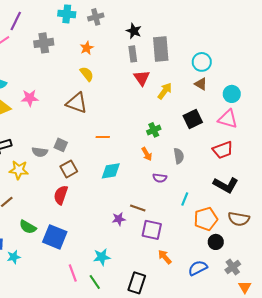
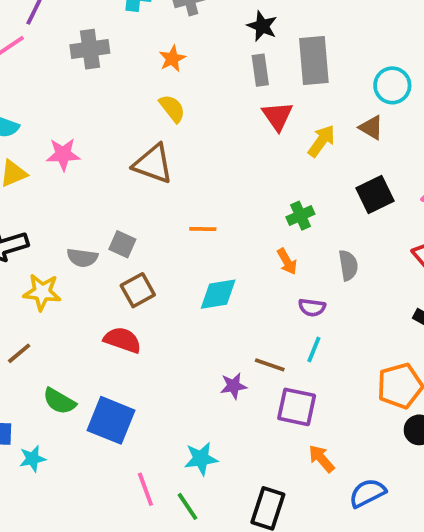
brown triangle: (201, 84) -> (371, 128), moved
red semicircle: (61, 195) -> (122, 340), turned 90
cyan line: (185, 199) -> (314, 350), moved
blue semicircle: (198, 268) -> (367, 493), moved

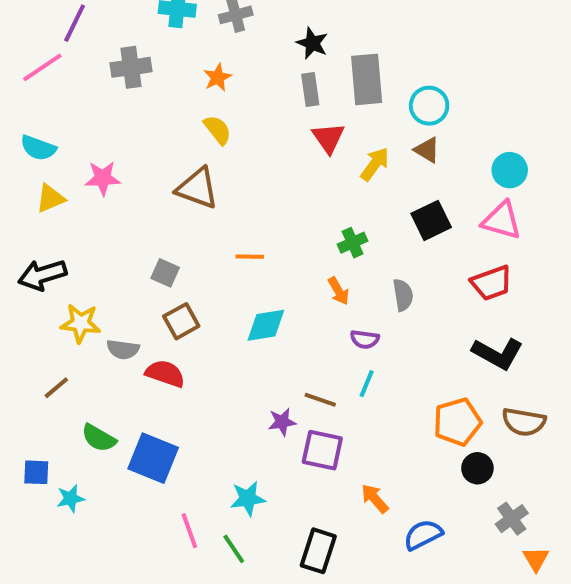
cyan circle: (392, 85) -> (429, 106), moved
gray semicircle: (82, 258) -> (123, 349), moved
purple square: (297, 407) -> (322, 450), moved

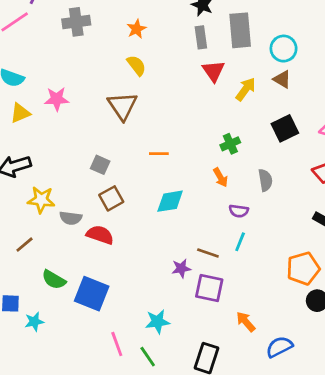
brown triangle: (197, 188) -> (122, 106), turned 36

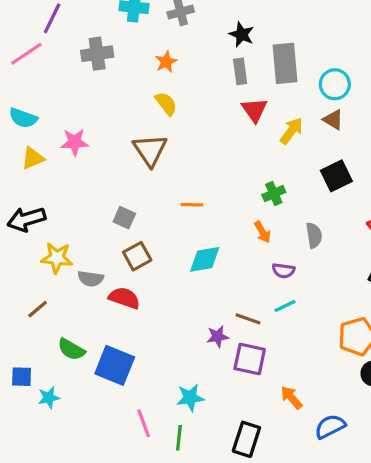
cyan line: (240, 242) -> (285, 306), turned 42
green line: (148, 357) -> (179, 438), turned 40

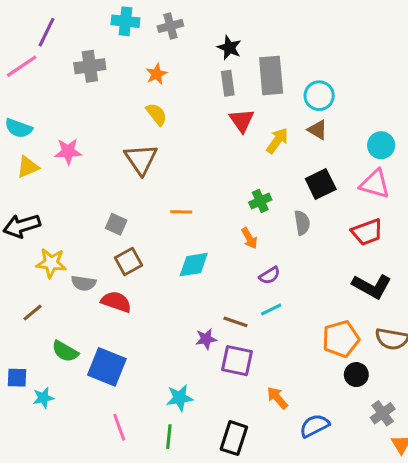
gray semicircle: (314, 235) -> (302, 223), moved
purple semicircle: (283, 271) -> (270, 275), turned -40
pink line: (144, 423) -> (119, 427), moved

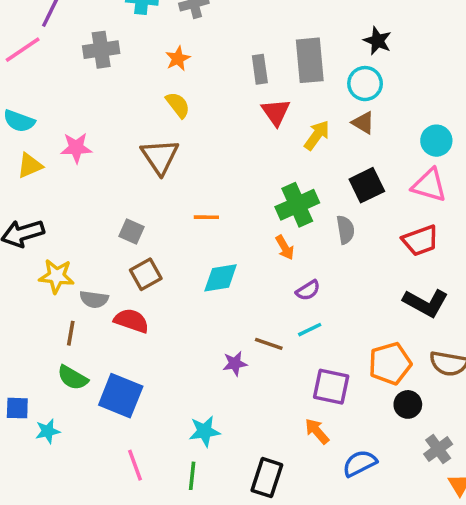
black star: (229, 48) -> (378, 41), moved
green cross: (260, 201) -> (297, 205), size x1.6
brown line: (33, 313) -> (71, 333), moved, turned -40
purple square: (237, 361) -> (331, 387), moved

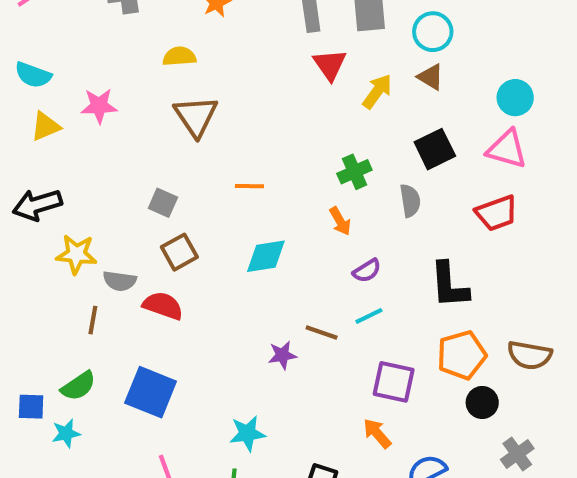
yellow semicircle: (178, 105) -> (179, 56), moved, turned -56
green cross: (297, 205) -> (354, 172), size x0.7
black L-shape: (426, 303) -> (449, 285), moved, turned 57
green semicircle: (73, 378) -> (78, 386), moved, turned -64

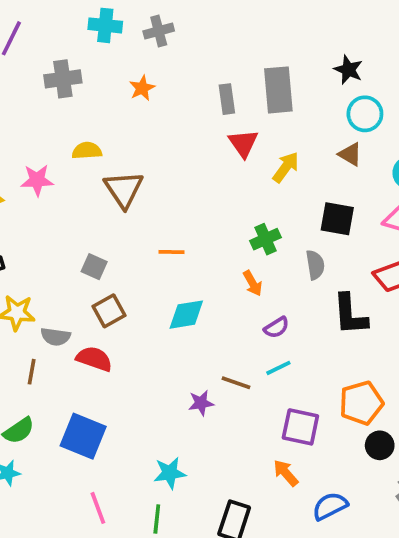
cyan circle: (433, 32) -> (365, 114), moved
yellow semicircle: (179, 56) -> (87, 151), moved
brown triangle: (431, 77) -> (350, 154), moved
black square: (435, 149) -> (337, 219), turned 36
black L-shape: (449, 285) -> (350, 315), moved

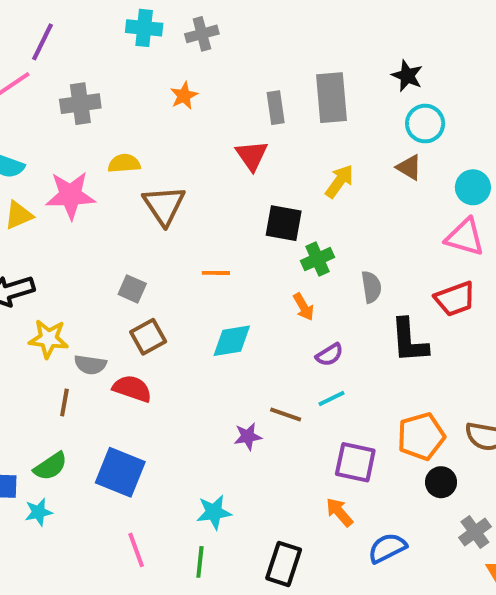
gray cross: (63, 79) -> (80, 104), moved
red triangle: (243, 143) -> (252, 155), moved
pink star: (37, 180) -> (70, 195), size x1.4
black square: (337, 219) -> (284, 223), moved

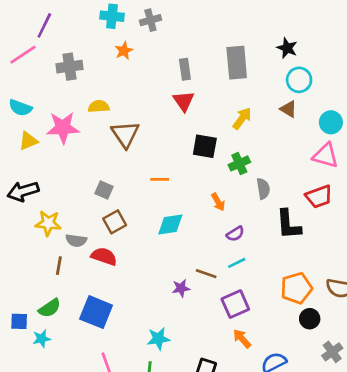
orange star: (184, 96) -> (124, 51), moved
gray rectangle: (276, 108) -> (185, 69), moved
green cross: (317, 259) -> (239, 163), moved
purple square: (355, 462) -> (235, 304), moved, turned -36

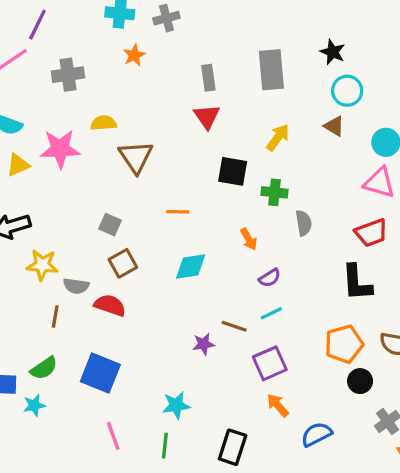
green cross: (239, 163) -> (275, 192), turned 30
black L-shape: (288, 224) -> (357, 283), moved

